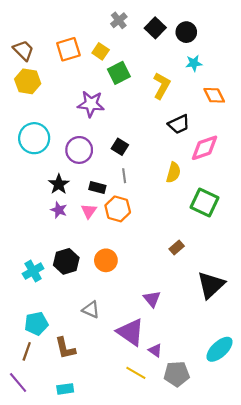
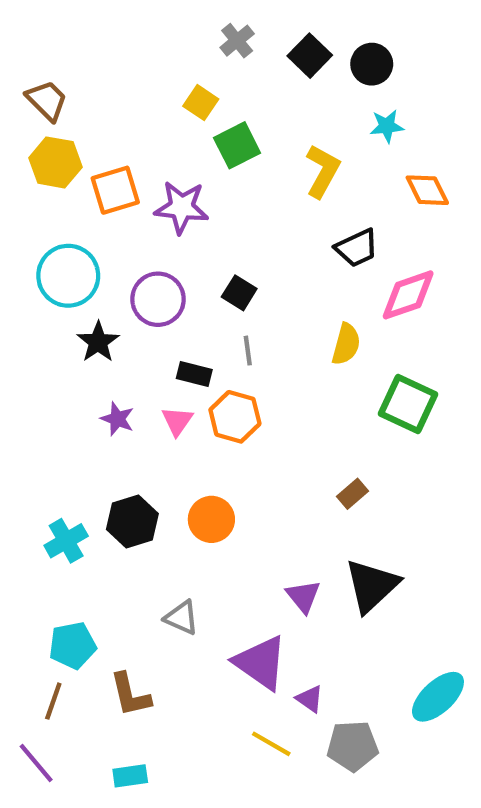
orange square: (68, 49) -> (115, 190), moved
black star: (59, 184) -> (98, 342), moved
black triangle: (211, 285) -> (372, 586), moved

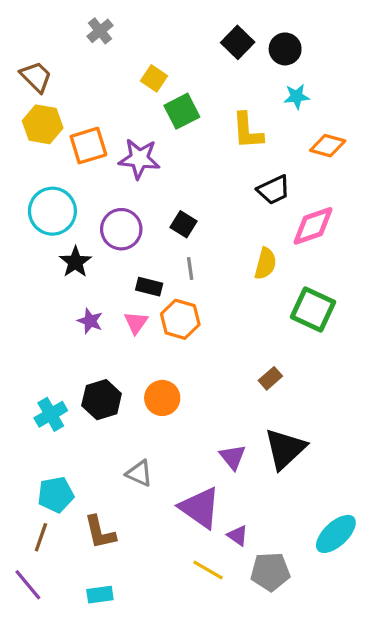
gray cross: (237, 41) -> (100, 31), moved
yellow L-shape: (323, 171) -> (247, 131), turned 147
orange diamond: (427, 190) -> (328, 146), turned -48

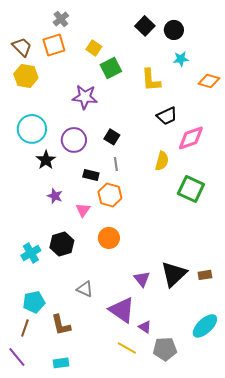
orange square: (88, 146) -> (54, 45), moved
orange diamond: (328, 146) -> (209, 81), moved
pink triangle: (136, 323) -> (83, 210), moved
brown rectangle: (270, 378) -> (205, 275), moved, turned 32
orange circle: (162, 398) -> (109, 238), moved

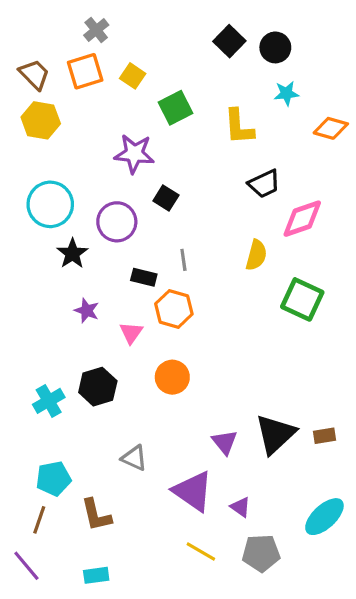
yellow square: (94, 48) -> (133, 76), moved
black square: (112, 137) -> (166, 198), moved
purple triangle: (145, 327) -> (240, 507), moved

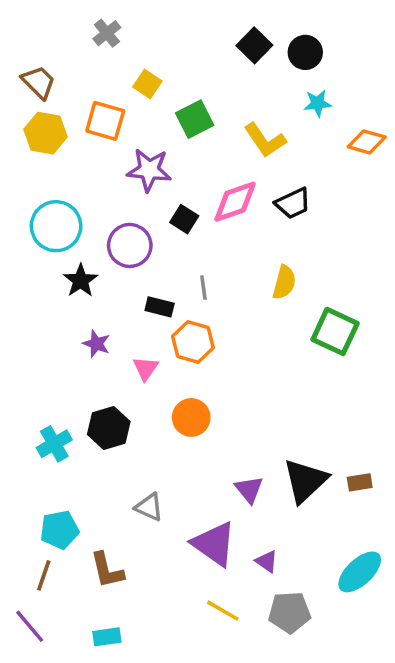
orange square: (85, 71) -> (105, 121), moved, turned 33
yellow L-shape: (239, 127) -> (265, 140), turned -30
pink diamond: (302, 219) -> (235, 202), moved

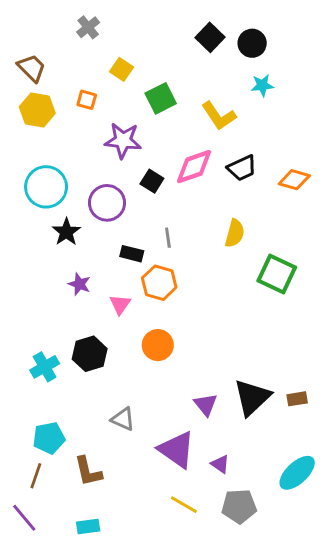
orange square: (105, 121) -> (87, 100), size x0.6
orange diamond: (367, 142) -> (294, 180), moved

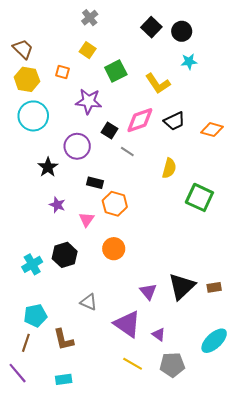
gray cross: (88, 27) -> (90, 18), moved
cyan circle: (46, 187) -> (33, 116), moved
gray line: (168, 238) -> (127, 151), moved, turned -48

